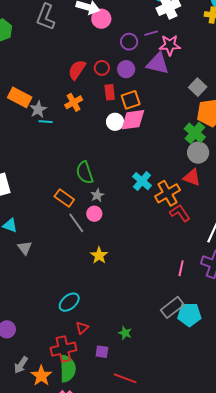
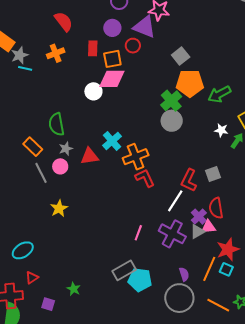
red circle: (102, 68) -> (133, 46), moved
red semicircle: (77, 70) -> (64, 21), turned 100
white circle: (115, 122) -> (93, 91), moved
red triangle: (192, 177) -> (90, 156), moved, turned -36

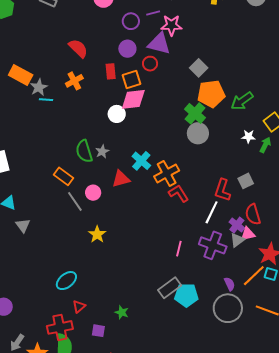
gray star: (66, 149) -> (102, 152), moved
orange line: (209, 269) -> (254, 276), turned 30

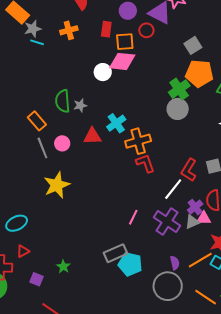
yellow star: (97, 234) -> (57, 185), size x1.5

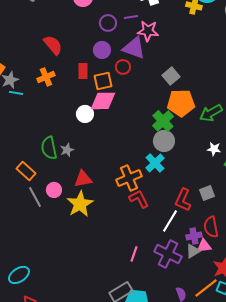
cyan cross: (116, 123) -> (155, 163), moved
yellow star: (57, 185) -> (80, 204), moved
purple cross: (195, 207) -> (194, 236), turned 35

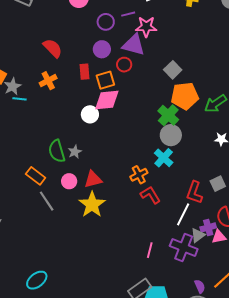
orange cross: (129, 178) -> (139, 175), size x0.7
pink circle: (54, 190) -> (69, 181), moved
gray triangle: (193, 251) -> (198, 235), moved

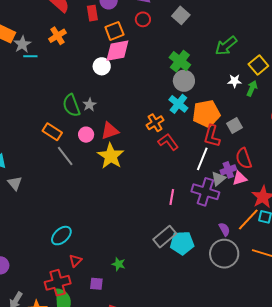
red circle: (124, 65) -> (143, 19), moved
red rectangle: (85, 72) -> (92, 13), moved
orange pentagon: (185, 96) -> (206, 114), moved

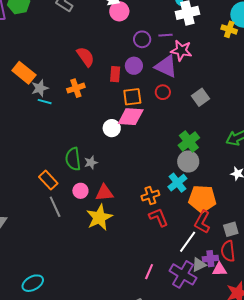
gray square: (234, 125) -> (231, 229), moved

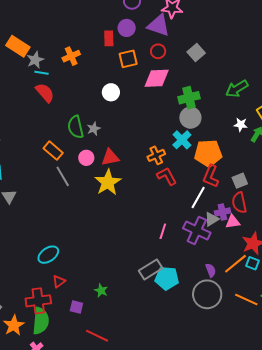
red semicircle: (85, 57) -> (45, 93), moved
pink diamond: (131, 117) -> (157, 78), moved
green cross: (189, 141) -> (189, 98), turned 30

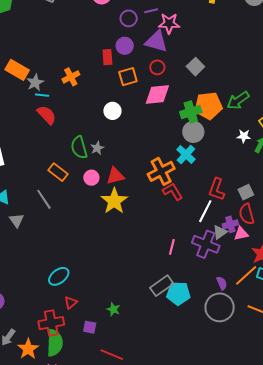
orange pentagon: (208, 153) -> (208, 106), moved
orange cross: (156, 155) -> (161, 171), size x1.5
gray line: (63, 176) -> (44, 199), moved

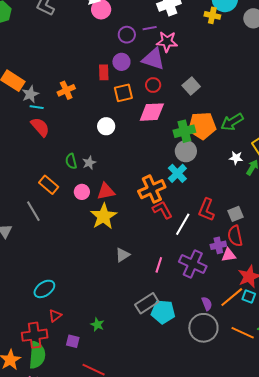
green semicircle: (79, 147) -> (71, 161), size x0.7
white line: (205, 211) -> (183, 224), moved
gray triangle: (220, 232) -> (123, 255), moved

